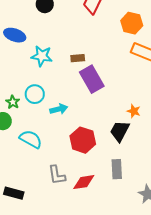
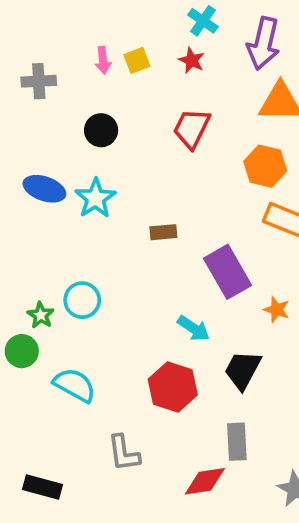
cyan star: (42, 56) -> (95, 198), moved, turned 30
purple rectangle: (92, 79) -> (228, 272), moved
cyan arrow: (59, 109) -> (194, 328), moved, turned 48
orange star: (134, 111) -> (277, 310), moved
red diamond: (84, 182) -> (205, 481), moved

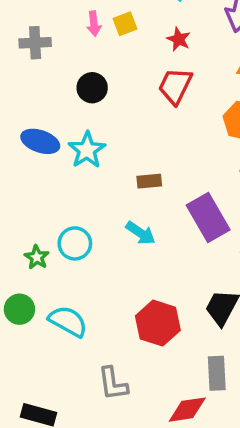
red star: (192, 60) -> (179, 39), moved
cyan arrow: (194, 328) -> (141, 233), moved
green circle: (22, 351) -> (19, 309), moved

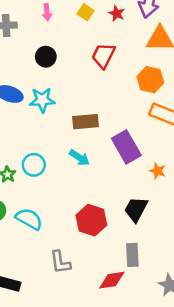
yellow square: (125, 24) -> (85, 12), moved, turned -35
red star: (179, 39) -> (117, 13), moved
cyan star: (87, 150) -> (42, 100), turned 30
brown rectangle: (149, 181) -> (85, 122), size x1.5

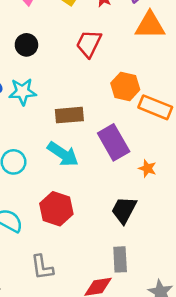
orange hexagon: (150, 80) -> (125, 86), moved
cyan arrow: (79, 158) -> (63, 154), size x1.4
red hexagon: (91, 220) -> (56, 209), moved

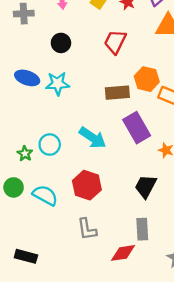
brown rectangle: (69, 115) -> (117, 93), moved
gray L-shape: (42, 267) -> (87, 229), moved

